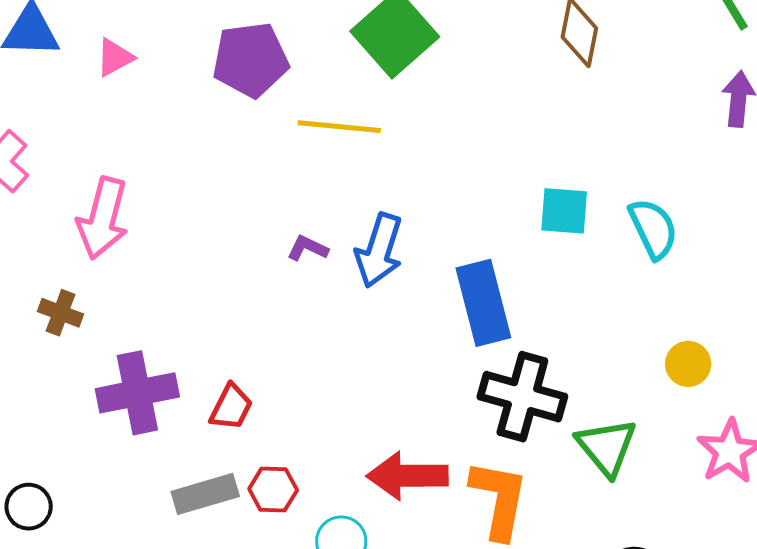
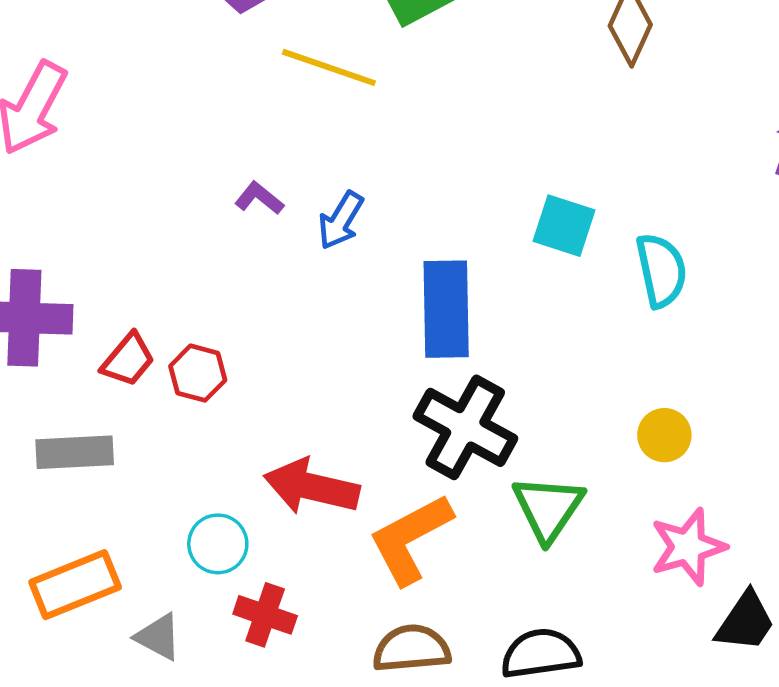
blue arrow: (379, 250) -> (341, 220), size x0.7
red hexagon: (273, 490) -> (198, 373), moved
orange L-shape: (499, 499) -> (410, 539), turned -142

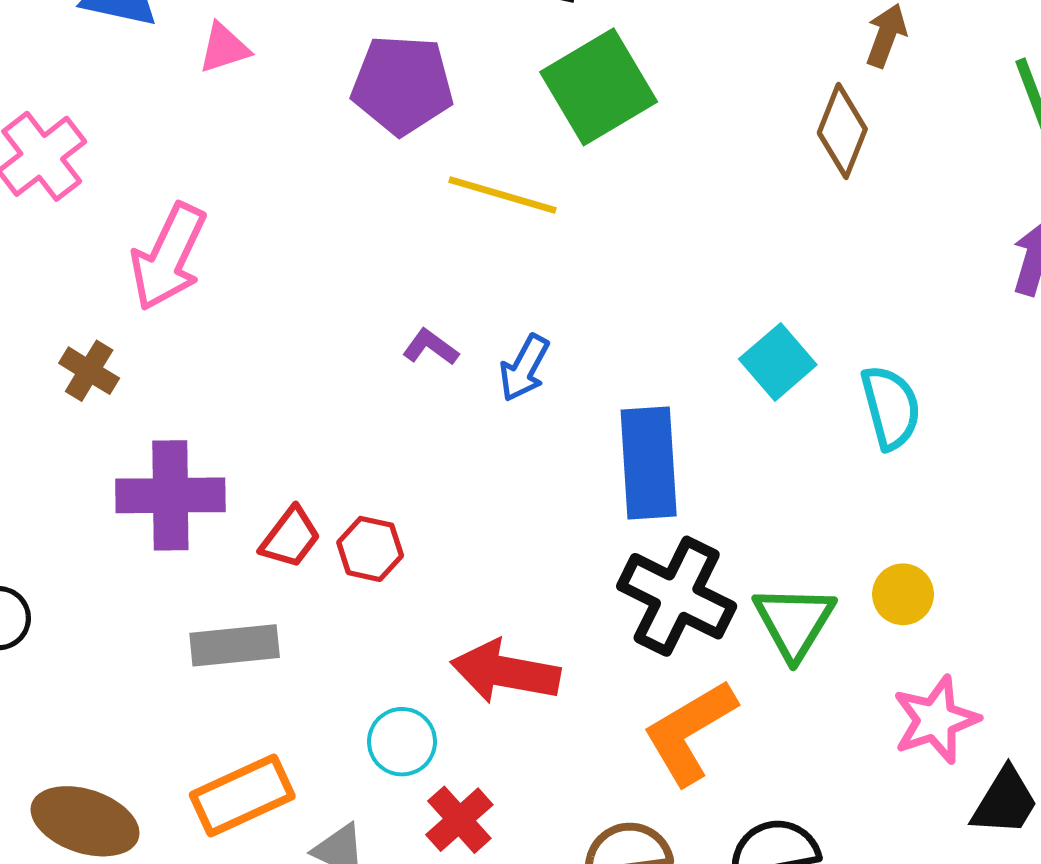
cyan square: (564, 226) -> (778, 362), turned 34
green triangle: (548, 508) -> (794, 622), moved
orange L-shape: (410, 539) -> (690, 732), moved
red cross: (265, 615) -> (459, 820), turned 32

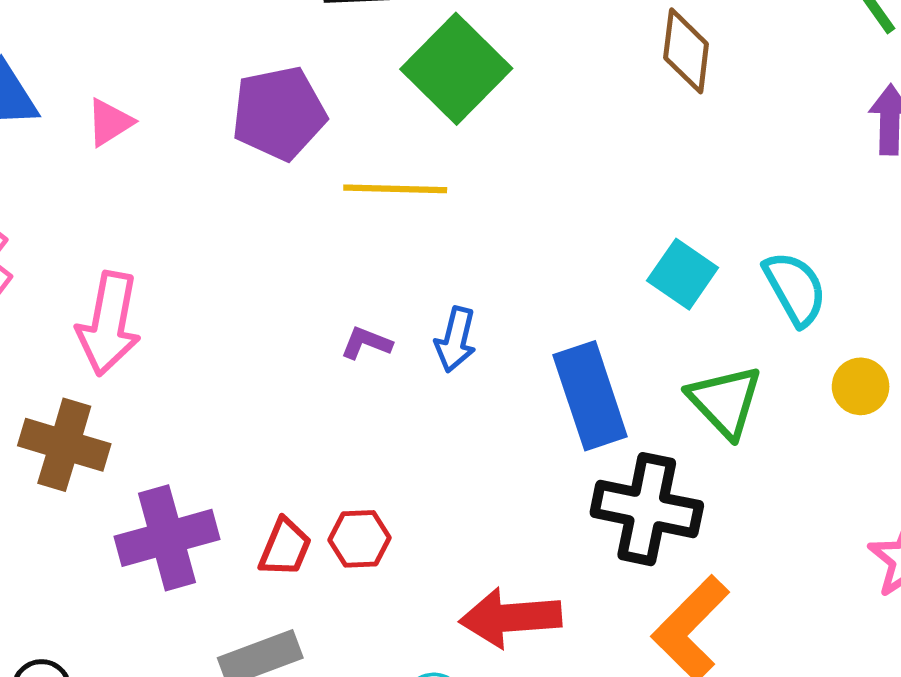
brown cross: (89, 371) -> (64, 445), size x1.6
yellow circle: (903, 594) -> (861, 386), moved
green triangle: (794, 622) -> (725, 401), moved

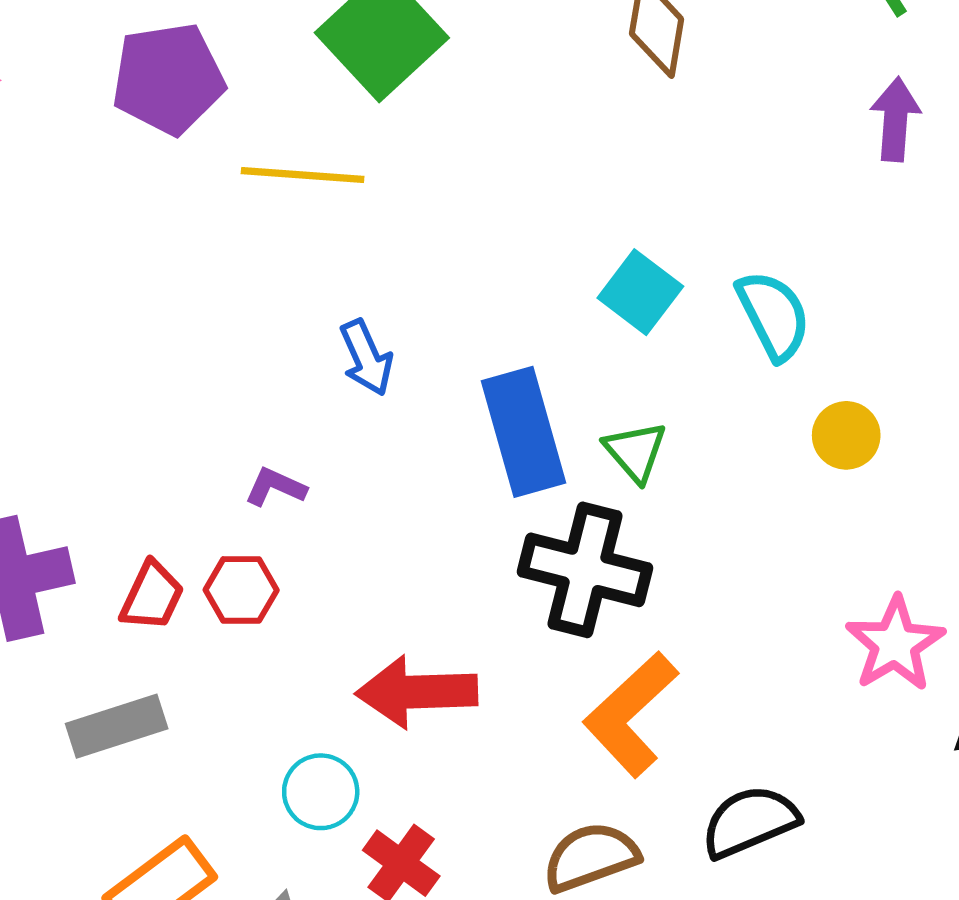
blue arrow: (456, 340) -> (366, 358), turned -40
purple L-shape: (366, 343) -> (275, 487), moved
green triangle: (725, 401) -> (635, 452), moved, size x0.7

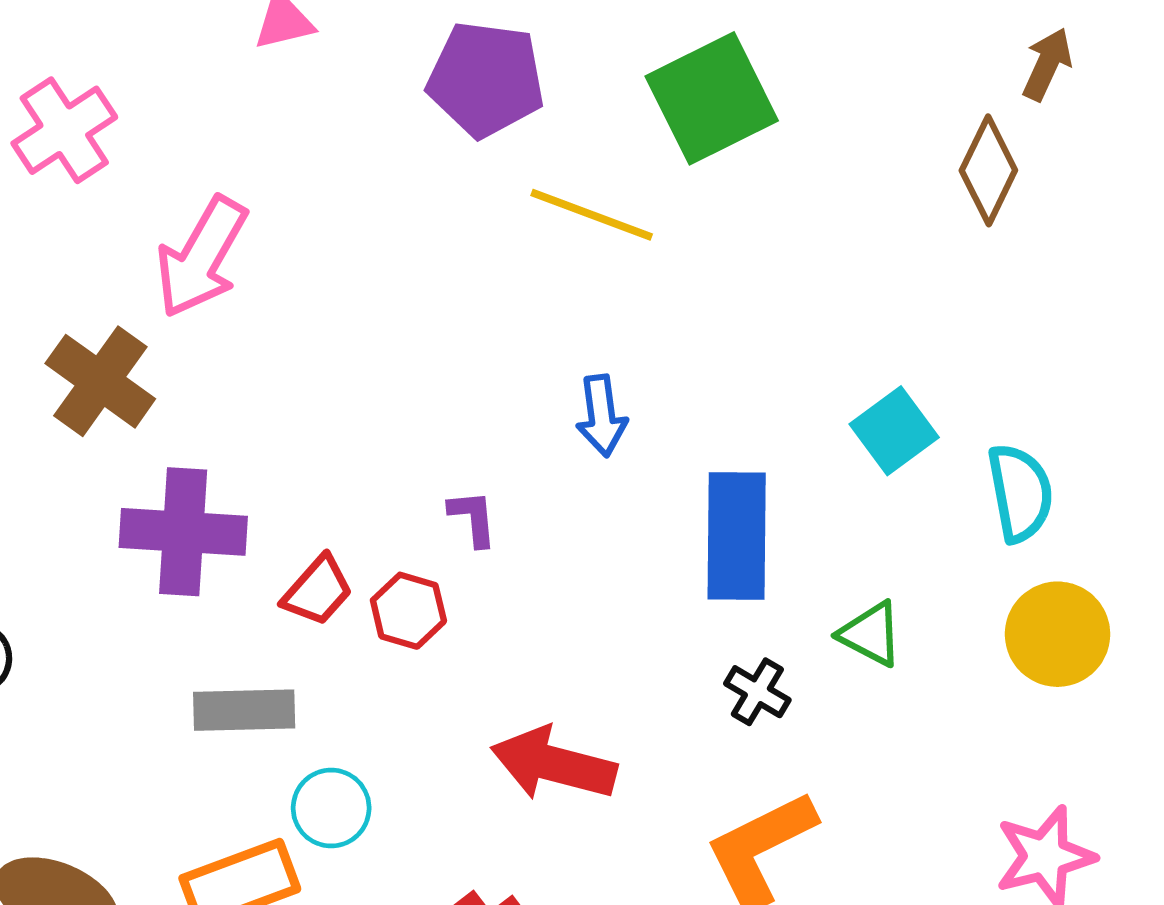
yellow circle: (846, 435) -> (1058, 634), size x1.5
green triangle: (635, 452) -> (871, 634), moved, turned -38
purple L-shape: (275, 487) -> (473, 518), turned 44
black cross: (585, 570) -> (757, 692), size x0.5
cyan circle: (321, 792) -> (331, 808), moved

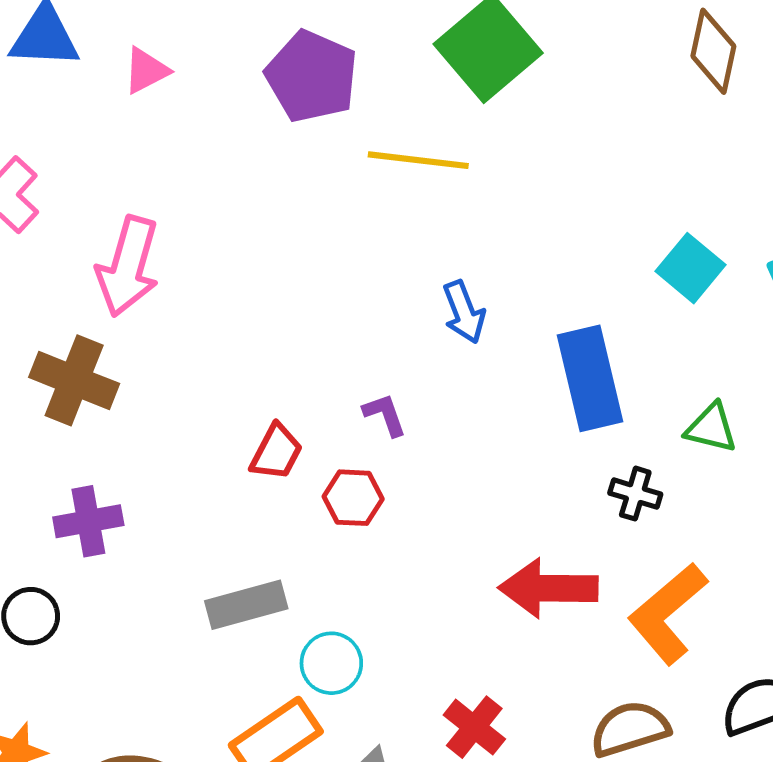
purple pentagon: (486, 79) -> (312, 76), turned 30
purple cross: (183, 532) -> (88, 521), moved, size x0.7
red trapezoid: (318, 591) -> (276, 452), moved
red arrow: (554, 764) -> (548, 588), moved

